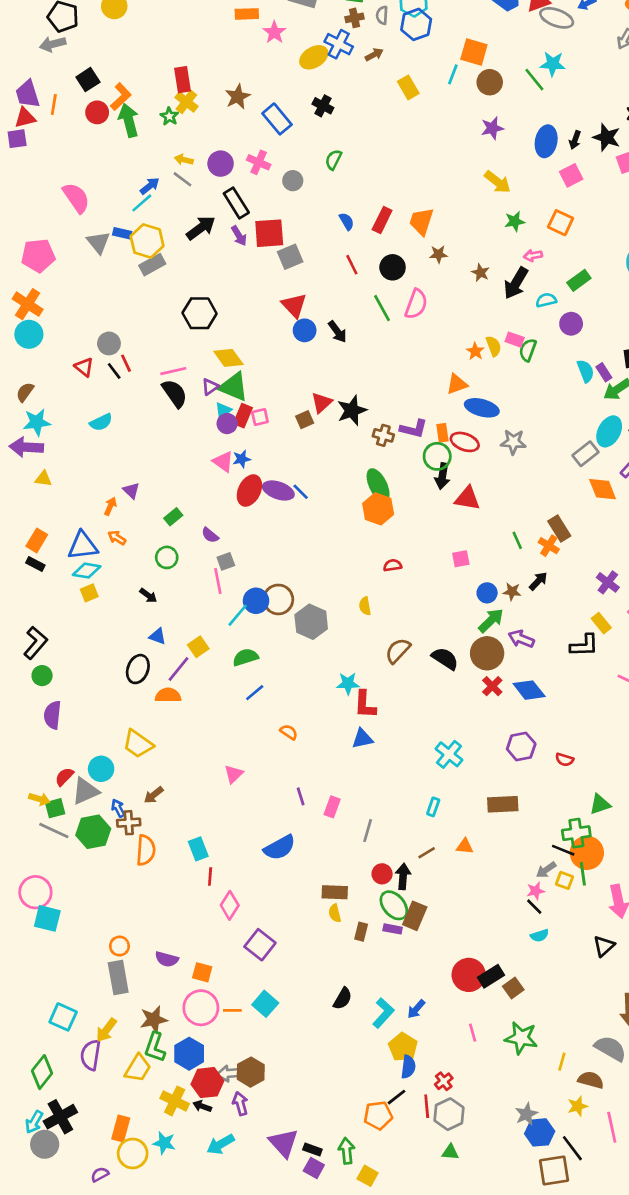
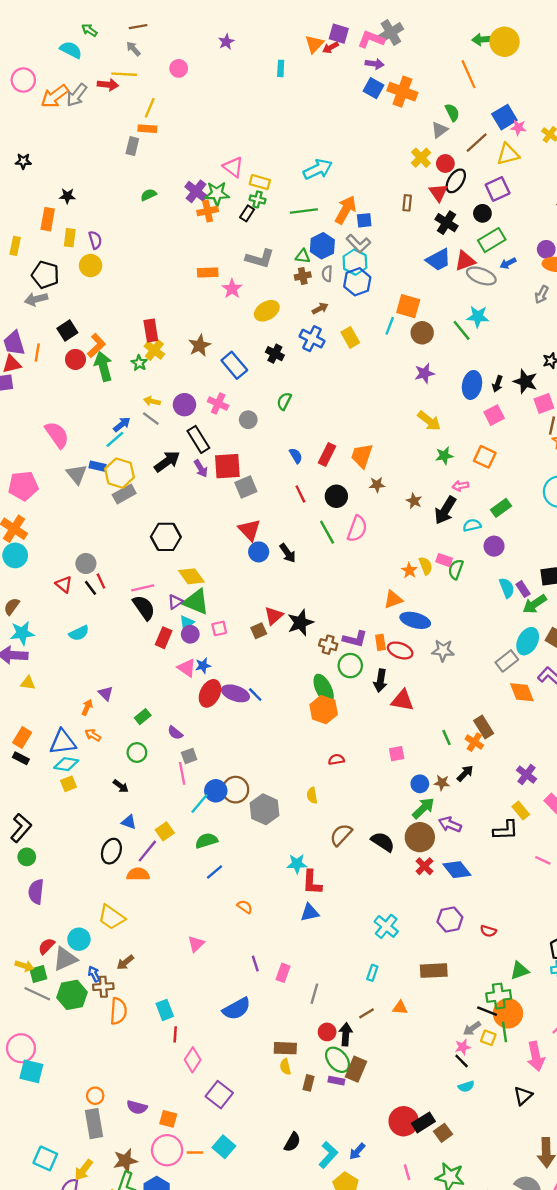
blue cross: (339, 44) -> (312, 339), moved
red rectangle: (243, 416) -> (164, 638), moved
green circle: (437, 456) -> (350, 666), moved

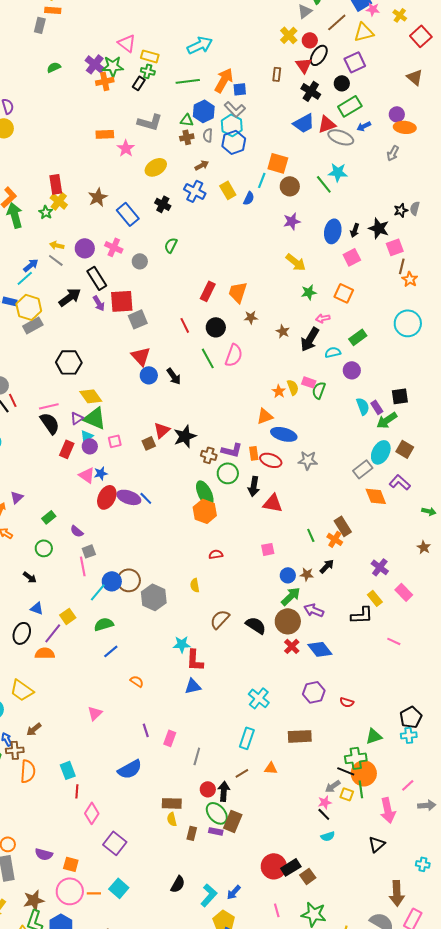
blue semicircle: (296, 456) -> (249, 198), moved, turned 56
purple triangle: (106, 693) -> (17, 497), turned 32
cyan rectangle: (372, 973) -> (247, 738), size x1.5

